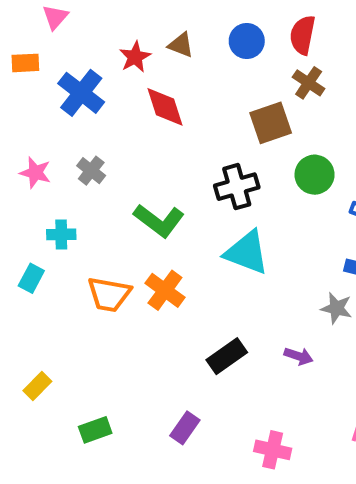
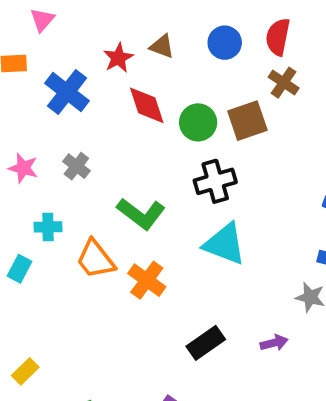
green circle: (315, 175) -> (198, 122), moved
orange trapezoid: (109, 294) -> (95, 259), moved, turned 42
purple arrow: (299, 356) -> (274, 343), turned -32

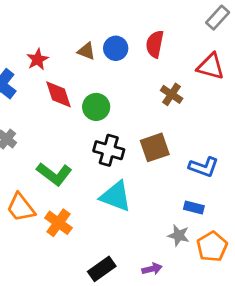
brown triangle: (162, 46) -> (86, 51), moved
brown cross: (284, 83) -> (172, 94), moved
brown square: (247, 121) -> (155, 147), moved
black cross: (215, 181) -> (109, 150), turned 32

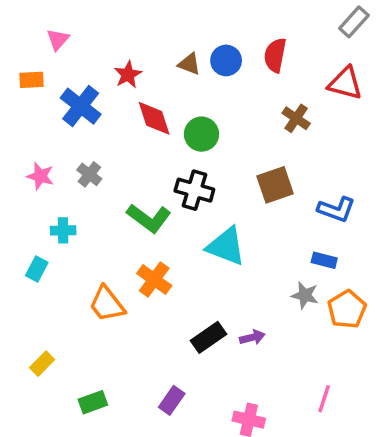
black cross: (109, 150) -> (194, 190), moved
orange trapezoid: (21, 207) -> (107, 304), moved
purple arrow: (152, 269) -> (252, 337), moved

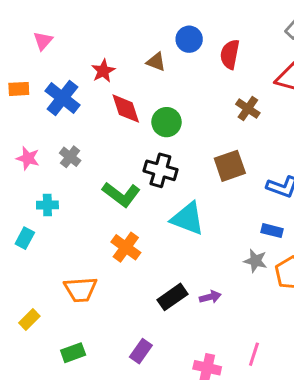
blue circle: (226, 60) -> (189, 39), moved
orange rectangle: (32, 80) -> (19, 89), moved
orange trapezoid: (107, 304) -> (81, 289), moved, turned -56
pink line: (324, 399) -> (254, 354), moved

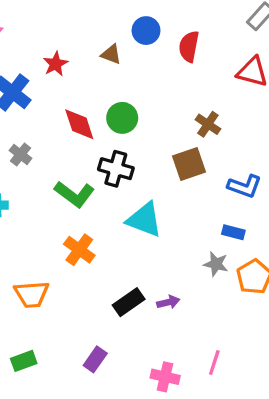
red diamond: (126, 109) -> (79, 124), moved
brown cross: (248, 109) -> (208, 124), moved

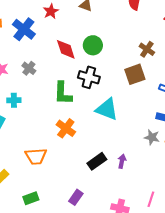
green L-shape: (75, 194) -> (63, 93), turned 55
purple arrow: (168, 302) -> (122, 161), turned -64

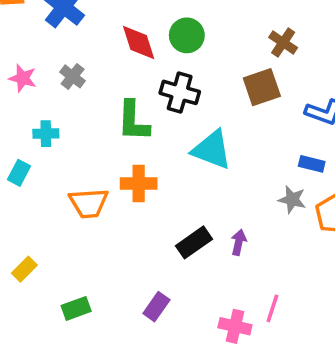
orange cross: (66, 128) -> (139, 183), turned -36
orange trapezoid: (36, 156) -> (89, 203), moved
pink line: (151, 199) -> (272, 308), moved

